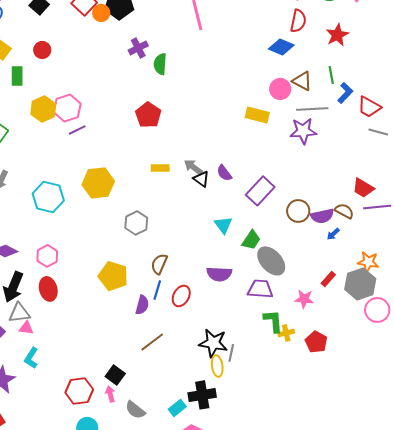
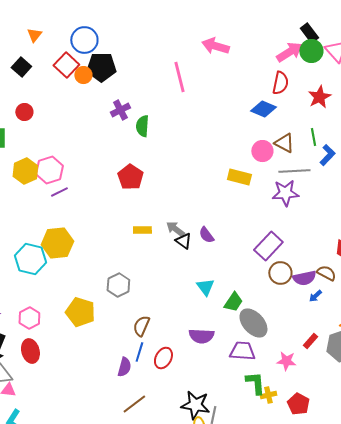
yellow hexagon: (98, 183) -> (57, 243), moved
purple rectangle: (260, 191) -> (268, 246), moved
yellow pentagon: (113, 276) -> (80, 312), moved

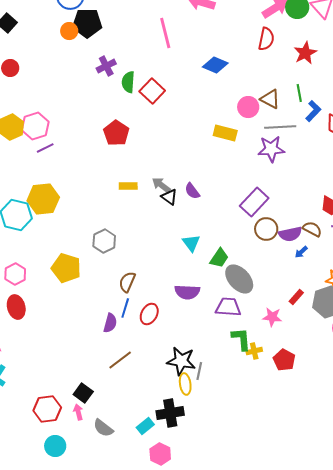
red square: (66, 65) -> (152, 91), moved
blue diamond: (263, 109) -> (215, 65), moved

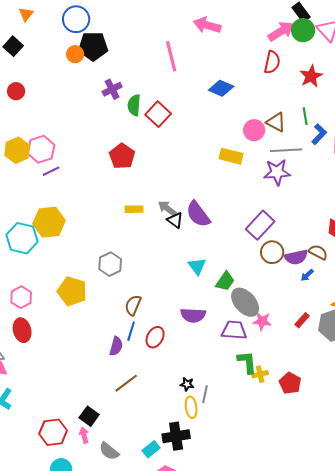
purple semicircle: (192, 191) -> (198, 214), size x1.6
pink star: (272, 317) -> (262, 321), moved
black star: (181, 361) -> (187, 384), size x0.5

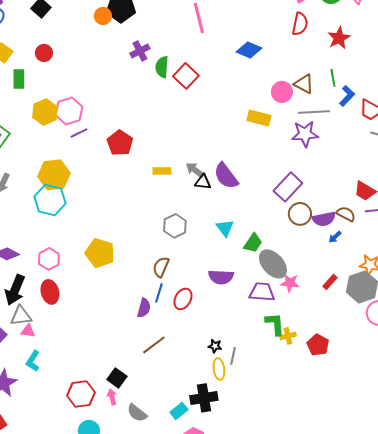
red pentagon: (122, 156) -> (120, 143), moved
black triangle: (175, 220) -> (203, 182), turned -30
yellow hexagon: (49, 222) -> (54, 175), moved
gray hexagon: (110, 264) -> (175, 226), moved

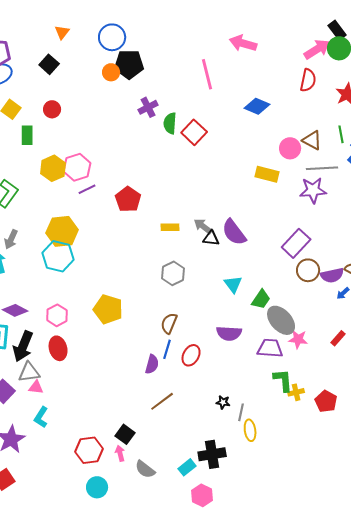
gray hexagon: (175, 226) -> (173, 273), moved
yellow ellipse: (219, 369) -> (250, 430), moved

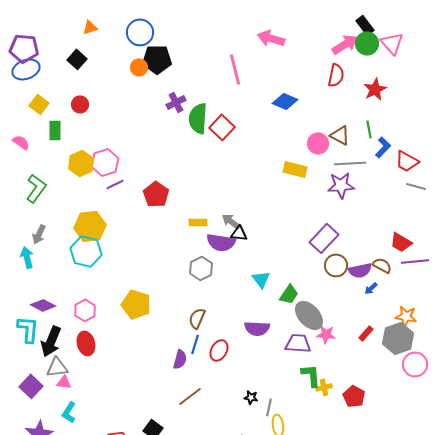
orange triangle: (62, 32) -> (90, 27), turned 35
green semicircle: (170, 123) -> (198, 118), size x1.4
purple semicircle: (234, 232) -> (221, 242), moved, turned -44

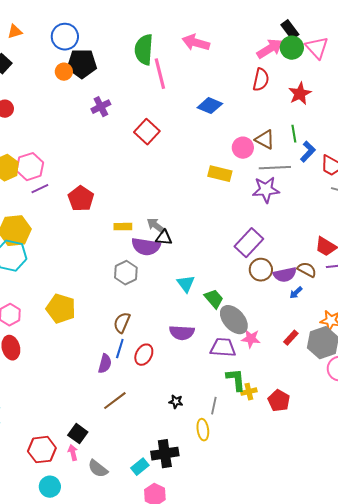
green semicircle: (198, 118) -> (144, 50), moved
green trapezoid: (289, 294) -> (214, 299), turned -75
gray line: (269, 407) -> (214, 406), moved

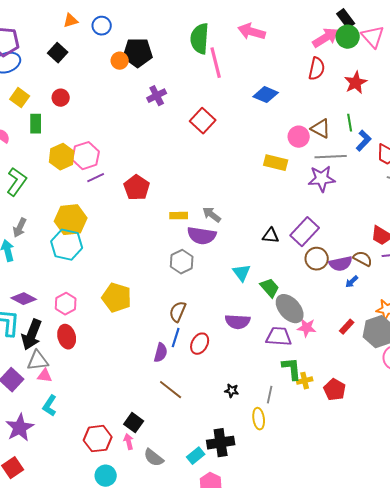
blue circle: (65, 37) -> (102, 26), moved, size x0.7
black triangle: (164, 238) -> (271, 236), moved
brown line: (115, 401) -> (171, 390), turned 75

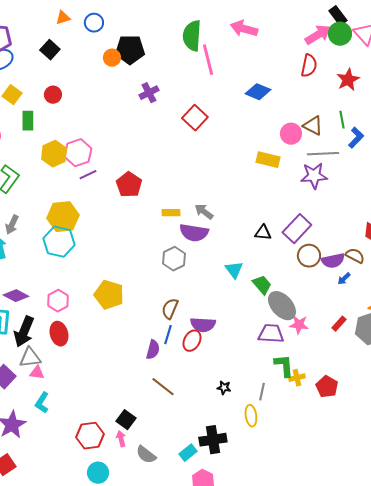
purple semicircle: (238, 322) -> (203, 325), moved

